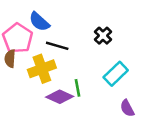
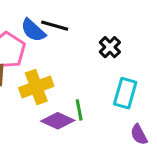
black line: (57, 46) -> (55, 26), moved
cyan rectangle: (116, 74) -> (125, 93), turned -30

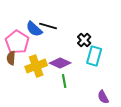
cyan rectangle: (125, 93) -> (94, 56), moved
purple diamond: (58, 121) -> (60, 63), moved

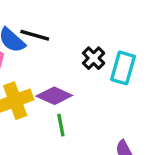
cyan rectangle: (94, 56) -> (123, 68), moved

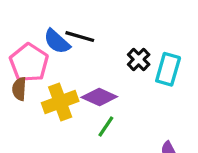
green line: (61, 125) -> (106, 126), turned 45

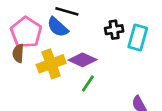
blue semicircle: (57, 41) -> (58, 27), moved
black cross: (139, 59) -> (114, 30), turned 36

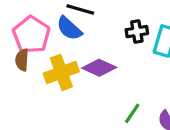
green line: (88, 84) -> (132, 113), moved

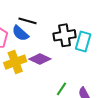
black cross: (137, 32) -> (65, 35), size x1.5

